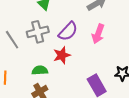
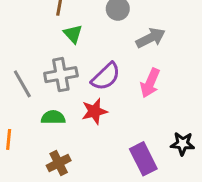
green semicircle: (40, 70) -> (53, 117), moved

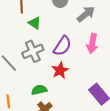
green semicircle: (53, 117) -> (39, 90), moved

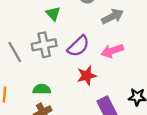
pink arrow: (92, 44) -> (112, 51), turned 48
red star: (60, 70) -> (87, 76), moved

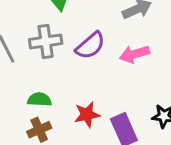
red star: (87, 76) -> (87, 115), moved

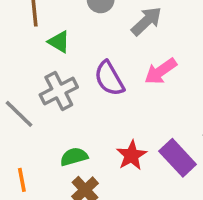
purple semicircle: (90, 46) -> (109, 79), turned 120

